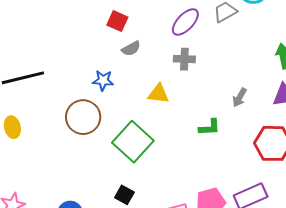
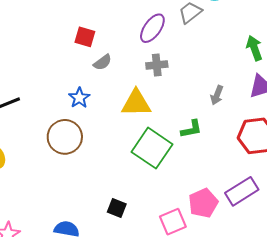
blue star: (103, 80) -> (79, 98), turned -30
yellow triangle: (158, 94) -> (136, 103), size x1.4
green square: (133, 142) -> (152, 148), moved

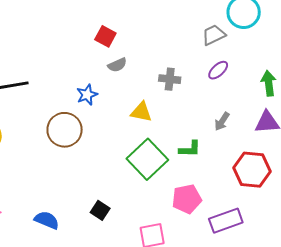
purple ellipse: (152, 28) -> (218, 70), moved, size x0.7
yellow triangle: (136, 103) -> (141, 112), size x0.7
pink pentagon: (203, 203) -> (187, 199), moved

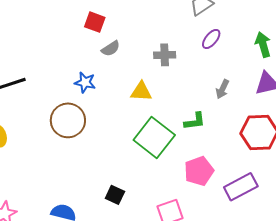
blue star: (87, 95) -> (85, 82), turned -30

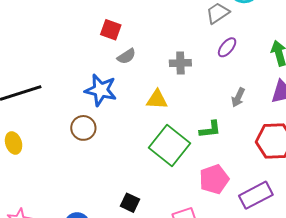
blue star: (85, 82) -> (101, 90), size x1.5
brown circle: (68, 120) -> (83, 128), size x0.7

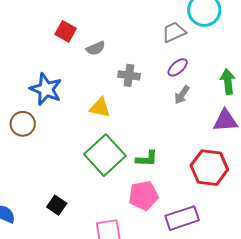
gray semicircle: (126, 56) -> (96, 48), moved
gray arrow: (238, 97) -> (182, 95), moved
green L-shape: (210, 129) -> (147, 159), moved

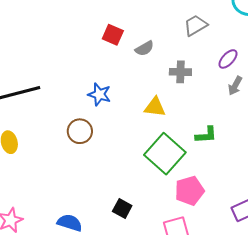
gray trapezoid: (174, 32) -> (196, 25), moved
blue star: (46, 89) -> (99, 94), size x0.7
green L-shape: (147, 159) -> (206, 135), moved
pink pentagon: (143, 196) -> (189, 191), moved

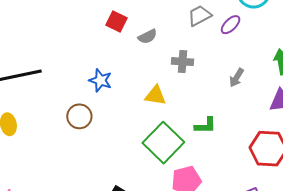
purple ellipse: (228, 59) -> (231, 25), moved

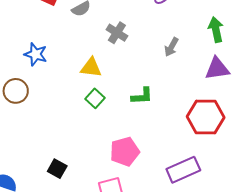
gray cross: (182, 62) -> (117, 33), turned 30
green square: (163, 143) -> (95, 98), moved, size x0.5

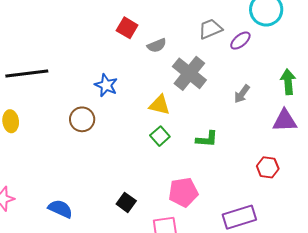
gray cross: (117, 33) -> (189, 73), size x1.6
red hexagon: (206, 117) -> (268, 167), size x0.6
black square: (57, 169) -> (126, 202), moved

